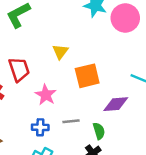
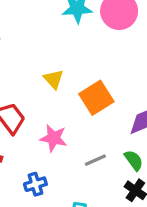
blue cross: (40, 127) -> (35, 184), moved

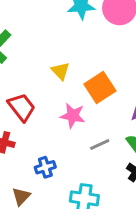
pink star: (54, 138) -> (73, 116), moved

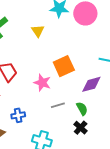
yellow triangle: (60, 71) -> (38, 31), moved

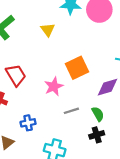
pink star: (42, 83) -> (54, 86), turned 30
black cross: (81, 128) -> (97, 135), turned 32

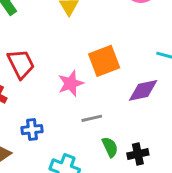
green semicircle: (98, 114) -> (110, 147), moved
black cross: (97, 135) -> (138, 154), moved

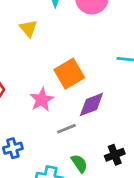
purple diamond: (143, 90) -> (91, 104), moved
green semicircle: (110, 147) -> (79, 163), moved

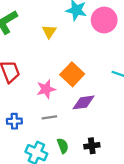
orange square: (69, 74) -> (72, 74), turned -30
gray line: (66, 129) -> (49, 117), moved

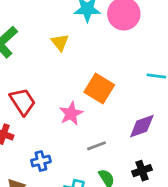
purple diamond: (83, 102) -> (142, 126), moved
gray line: (49, 117) -> (96, 146), moved

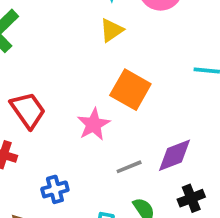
yellow triangle: (60, 42) -> (112, 30), moved, turned 36
purple diamond: (142, 126) -> (174, 155), moved

